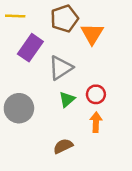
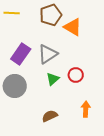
orange triangle: (92, 34) -> (73, 27), turned -30
purple rectangle: (30, 48) -> (21, 54), moved
orange arrow: (96, 122) -> (86, 109), moved

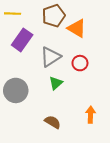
purple rectangle: (21, 54) -> (22, 40), moved
red circle: (76, 75) -> (80, 63), moved
brown semicircle: (50, 116) -> (53, 122), turned 56

